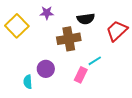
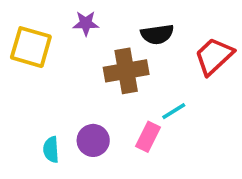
yellow square: (17, 26) -> (31, 47), turned -30
purple circle: (46, 69) -> (93, 140), moved

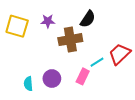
purple star: (86, 23) -> (48, 21), moved
black semicircle: (157, 34) -> (88, 19), turned -48
red trapezoid: (214, 56) -> (120, 54), moved

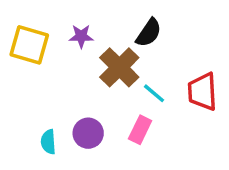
brown cross: (70, 40) -> (119, 67), turned -35
red trapezoid: (120, 54) -> (202, 92), turned -50
cyan line: (97, 62) -> (154, 93), moved, turned 72

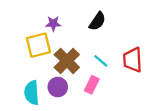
yellow square: (29, 45) -> (38, 45), moved, turned -30
brown cross: (119, 67) -> (67, 61), moved
cyan semicircle: (48, 142) -> (32, 93), size x1.5

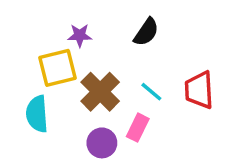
purple circle: (58, 87) -> (102, 143), moved
cyan semicircle: (32, 93) -> (37, 114), moved

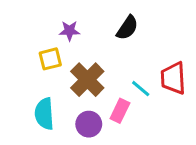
yellow square: (58, 68) -> (50, 59), size x0.7
cyan line: (151, 92) -> (141, 89), moved
cyan semicircle: (37, 114) -> (44, 114), moved

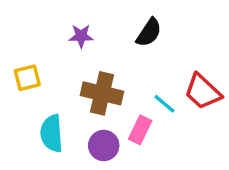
yellow square: (50, 59) -> (27, 78), moved
red trapezoid: (173, 78) -> (203, 92), turned -44
brown cross: (87, 80) -> (102, 93), turned -32

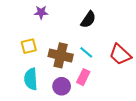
purple star: (81, 36) -> (41, 12), moved
yellow square: (27, 78) -> (29, 46), moved
cyan line: (165, 104) -> (86, 52), moved

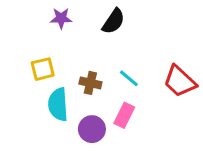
black semicircle: (88, 20) -> (113, 21), moved
brown cross: (61, 55) -> (90, 83), size x0.6
cyan semicircle: (31, 79) -> (58, 104), moved

